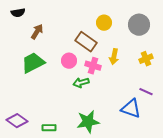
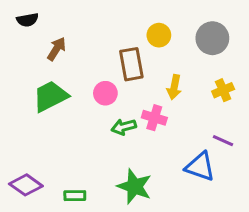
brown rectangle: (86, 42) -> (131, 64), turned 45
pink cross: (93, 66) -> (154, 118), moved
green star: (88, 122) -> (134, 186), turned 30

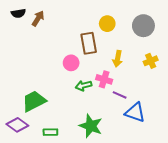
brown arrow: (56, 49) -> (38, 18), moved
green trapezoid: (50, 96) -> (34, 101), moved
purple line: (223, 141) -> (120, 95), moved

